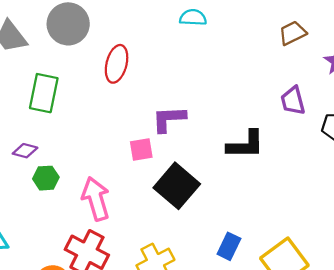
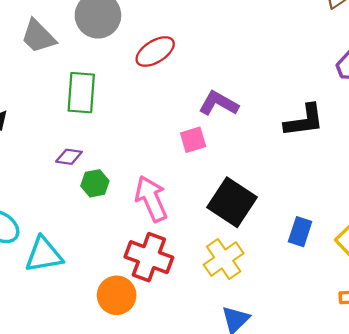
red ellipse: (117, 64) -> (155, 52), turned 51
purple L-shape: (169, 119) -> (219, 103), turned 39
black square: (177, 186) -> (232, 202), moved

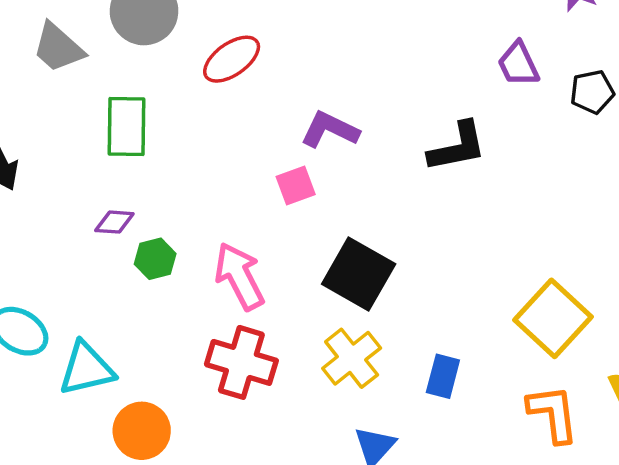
blue rectangle: (300, 232) -> (443, 376), moved
orange circle: (117, 295) -> (142, 431), moved

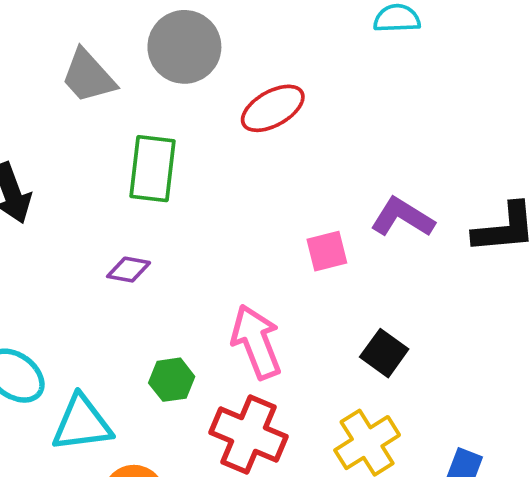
purple L-shape: (330, 130) -> (402, 217), moved
green hexagon: (155, 259) -> (172, 380), moved
black square: (359, 274) -> (384, 353), size x0.6

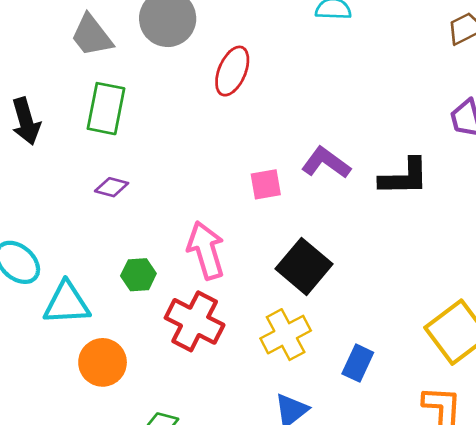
red ellipse: (273, 108) -> (232, 71), turned -42
green rectangle: (152, 169) -> (106, 109), moved
black square: (384, 353) -> (304, 266), size x1.5

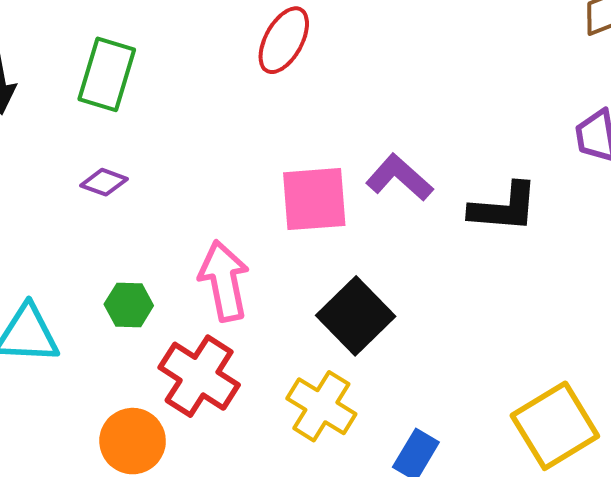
pink square: (266, 184) -> (314, 199), size x1.6
yellow cross: (286, 335) -> (321, 406), turned -36
orange circle: (103, 362) -> (133, 441), moved

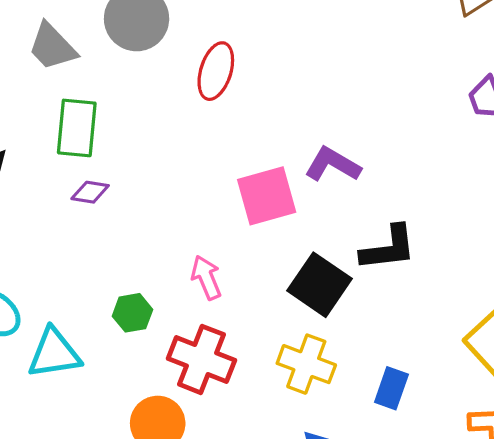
purple diamond: (104, 182) -> (90, 192), moved
black L-shape: (504, 208) -> (388, 248), moved
pink arrow: (224, 281) -> (206, 277), size x0.7

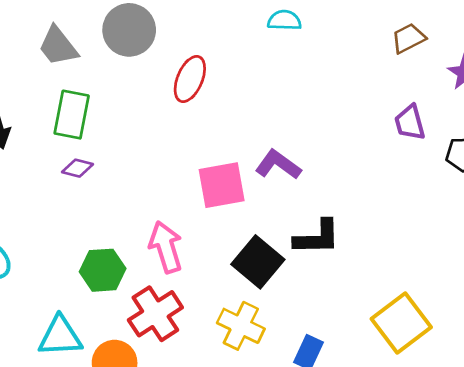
pink arrow: (206, 277) -> (166, 247), size x1.4
green hexagon: (132, 313) -> (103, 270), size x1.4
cyan triangle: (54, 353) -> (60, 336), moved
red cross: (201, 359) -> (155, 314), turned 30

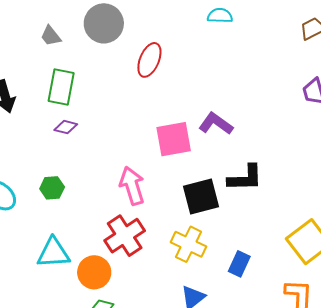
gray trapezoid: (58, 46) -> (51, 36), size x0.7
black square: (258, 262) -> (201, 196), turned 36
green hexagon: (103, 270) -> (52, 188), moved, size x0.7

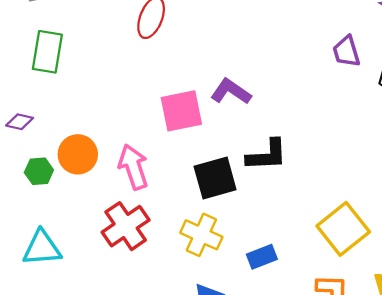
purple diamond: (66, 127) -> (20, 122), moved
blue rectangle: (239, 264) -> (262, 257), turned 45
orange circle: (94, 272) -> (78, 154), moved

